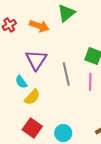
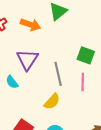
yellow semicircle: (32, 97) -> (52, 102), moved

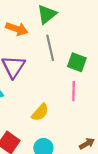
gray line: (58, 74) -> (50, 48), moved

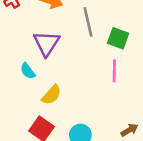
yellow semicircle: (40, 112) -> (52, 95), moved

